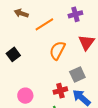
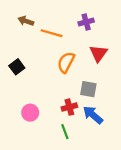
orange line: (44, 24) -> (51, 33), turned 48
gray square: (77, 75) -> (88, 89), turned 35

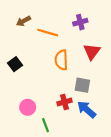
brown arrow: (26, 21) -> (23, 21), turned -48
orange semicircle: (66, 62) -> (61, 60), turned -30
green line: (65, 132) -> (46, 125), moved

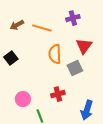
brown arrow: (23, 21) -> (17, 25), moved
gray square: (82, 85) -> (75, 68), moved, turned -35
blue arrow: (87, 109) -> (87, 110), moved, turned -114

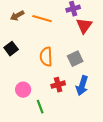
red triangle: (84, 46) -> (84, 26), moved
orange semicircle: (55, 54) -> (46, 57), moved
blue arrow: (87, 110) -> (82, 86), moved

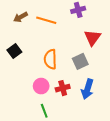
red triangle: (84, 26) -> (93, 38), moved
pink circle: (23, 90) -> (41, 86), moved

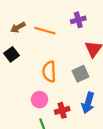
black square: (14, 51) -> (11, 54), moved
red cross: (63, 88) -> (62, 110), moved

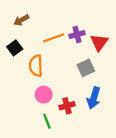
purple cross: (78, 20) -> (77, 35), moved
orange line: (45, 31) -> (54, 38), moved, turned -36
orange semicircle: (49, 72) -> (36, 66), moved

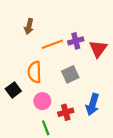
brown arrow: (21, 20) -> (29, 26), moved, turned -48
black square: (15, 48) -> (13, 90), moved
gray square: (86, 68) -> (70, 74), moved

